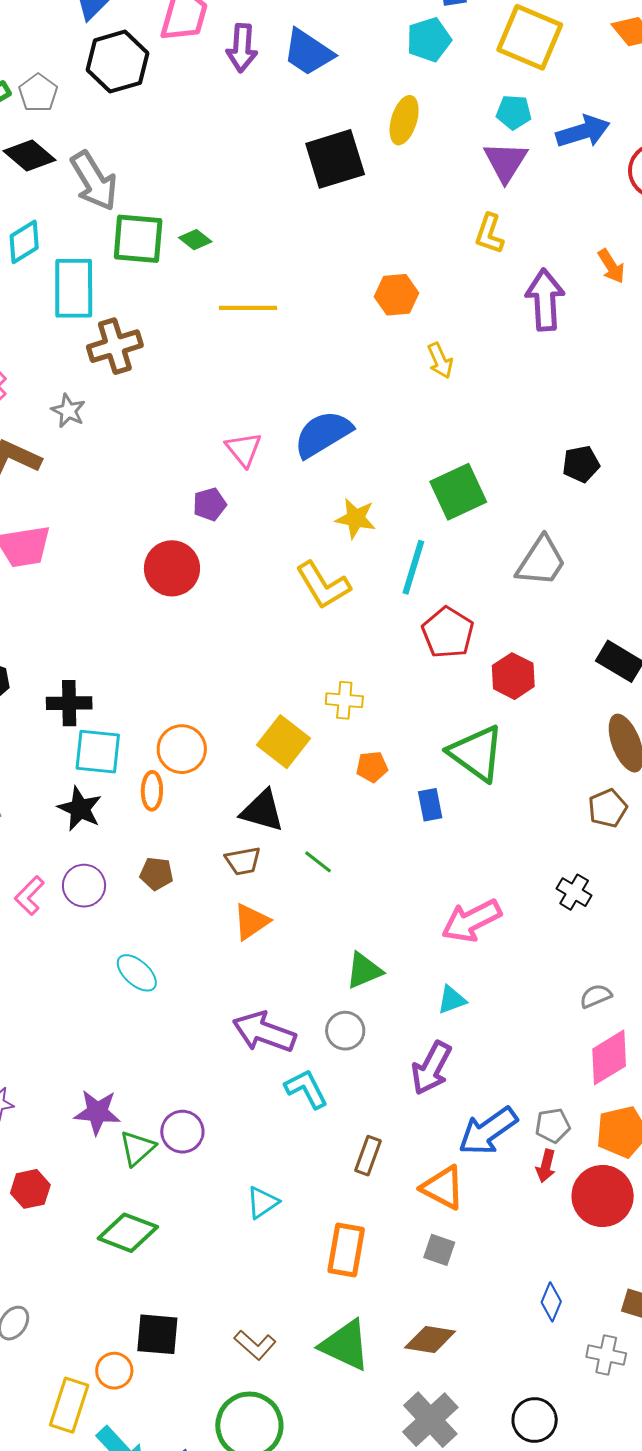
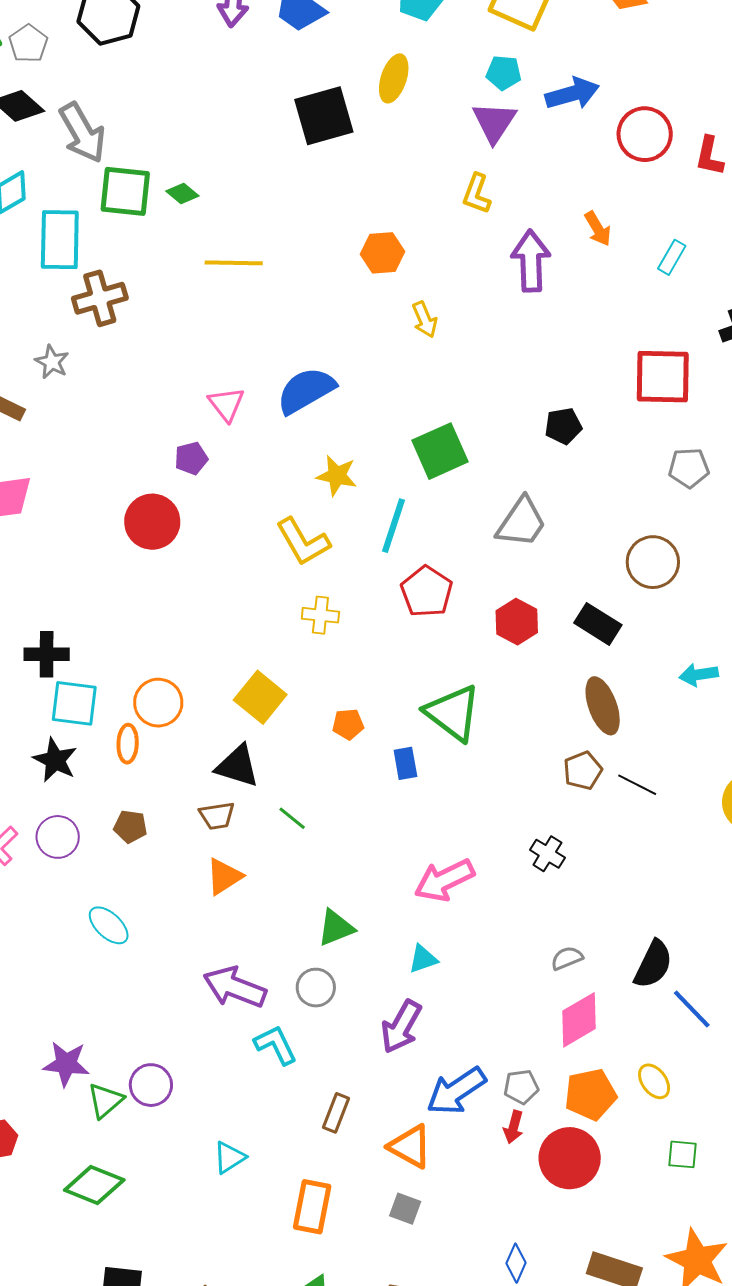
red hexagon: (513, 676) -> (517, 622), moved
yellow cross: (344, 700) -> (320, 615), moved

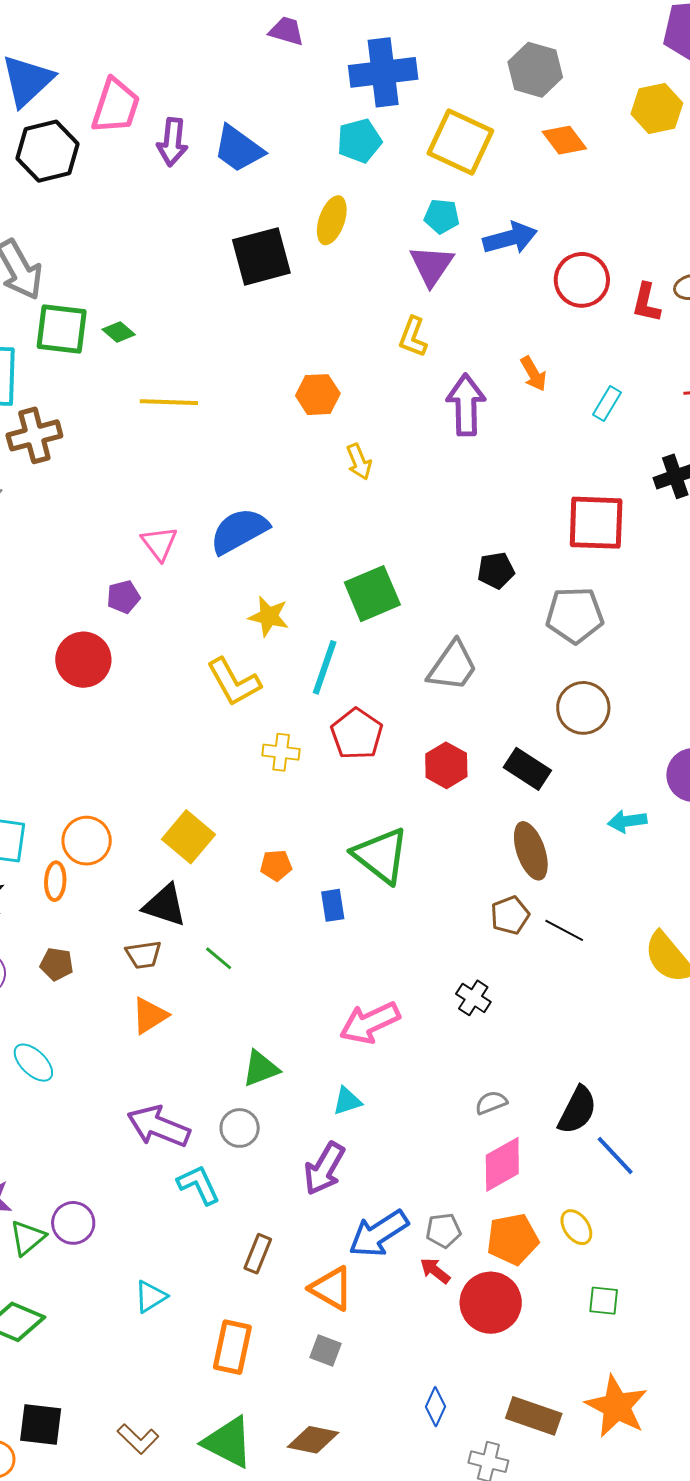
gray pentagon: (689, 468) -> (575, 615), moved, size x1.4
yellow cross: (320, 615) -> (281, 752), moved
red arrow: (514, 1127) -> (435, 1271), turned 112

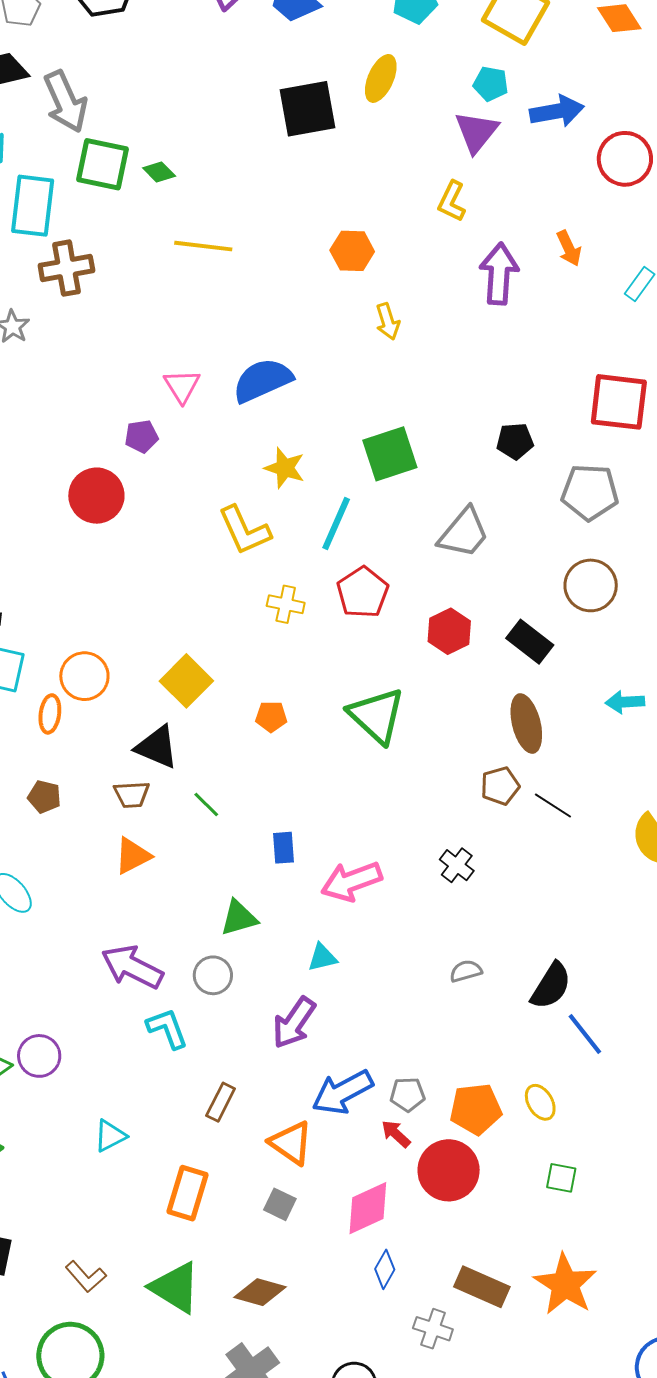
blue rectangle: (333, 905) -> (284, 848), moved
pink diamond: (502, 1164) -> (368, 1208), moved

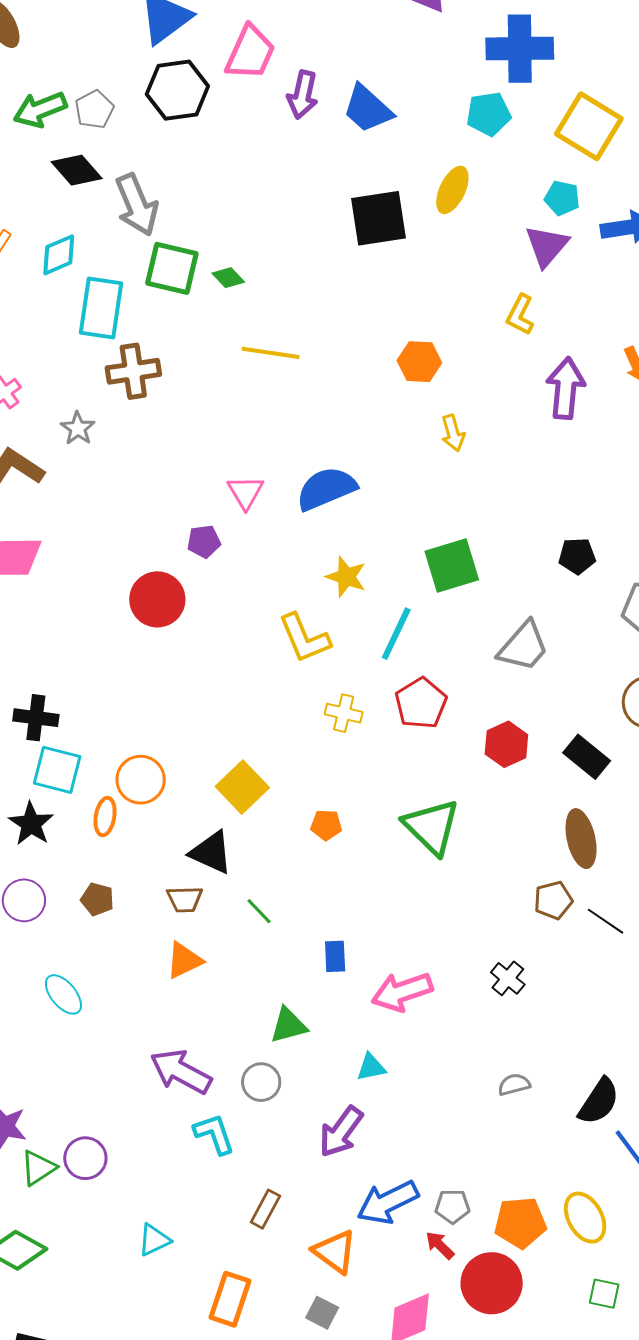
yellow ellipse: (540, 1102) -> (585, 1218), size x1.4

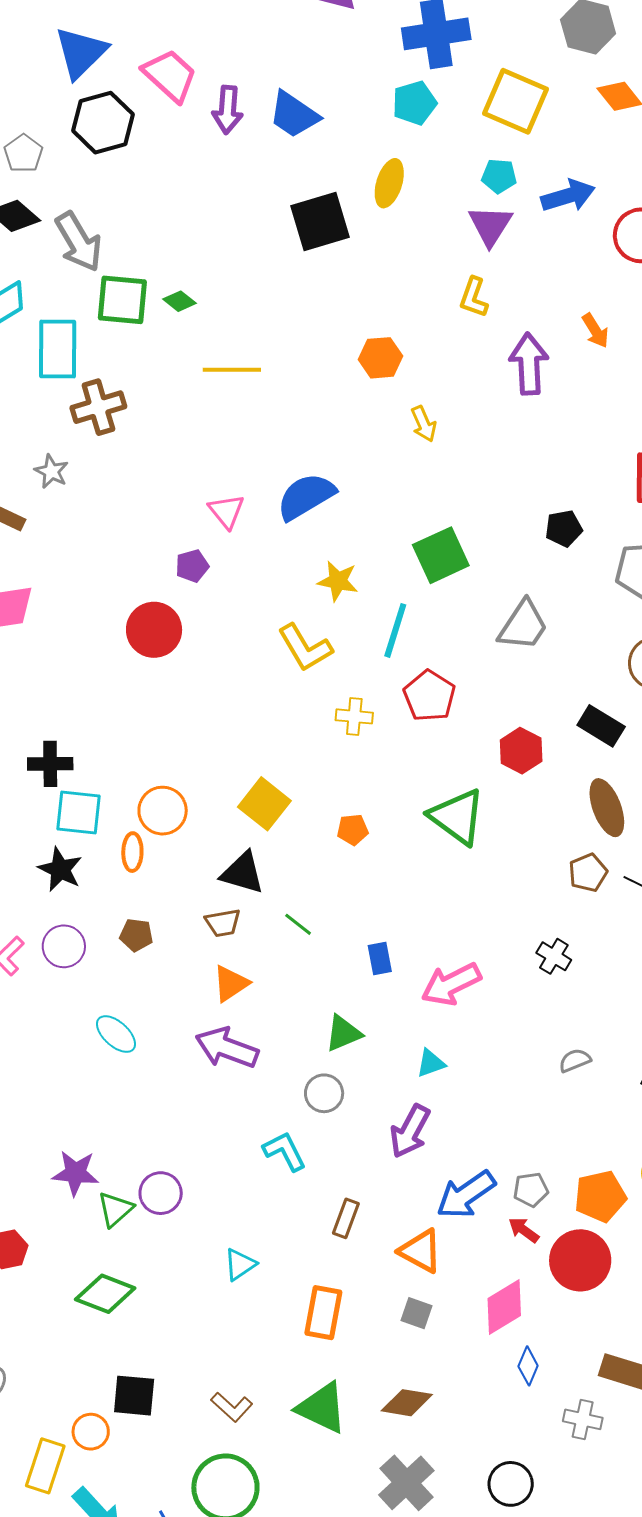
pink trapezoid: (250, 53) -> (170, 75), turned -64
red hexagon: (506, 744) -> (521, 751), moved
purple arrow: (181, 1072) -> (227, 1048), moved

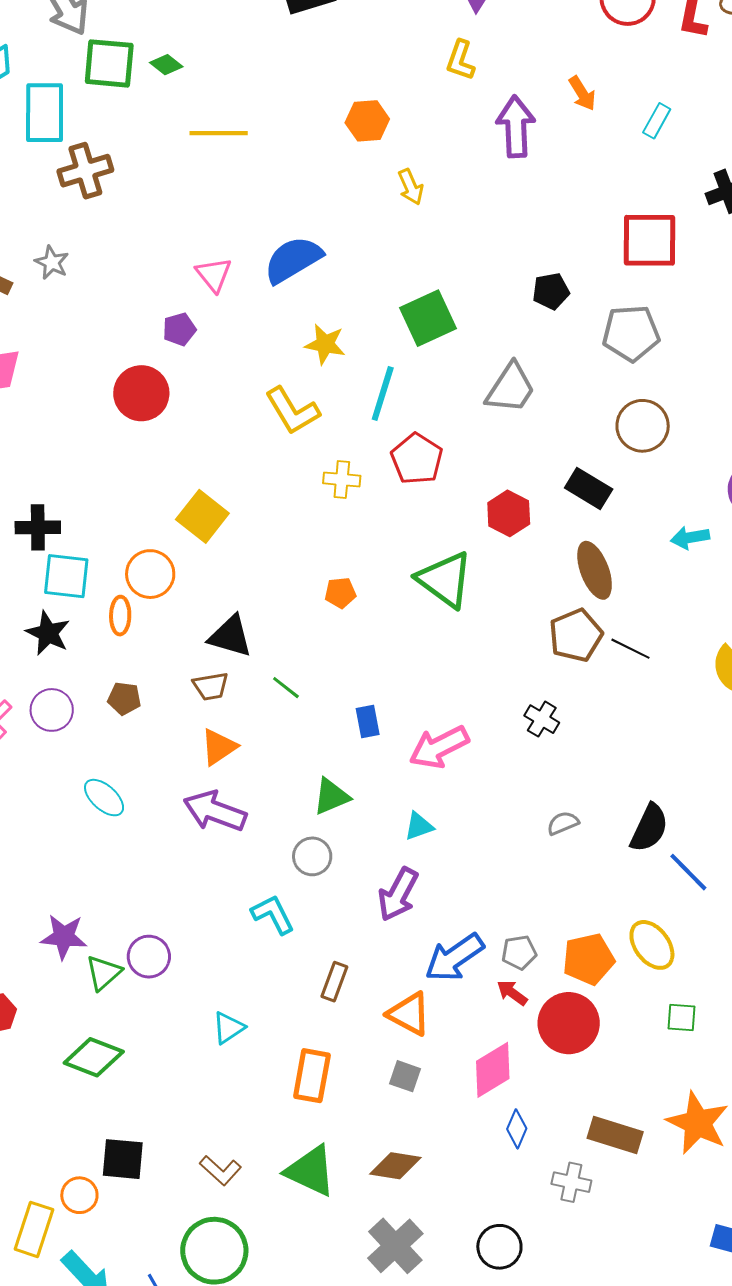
gray star: (51, 471) -> (52, 262), moved
yellow square: (264, 804) -> (202, 516), moved
brown pentagon: (588, 873) -> (576, 635), size x1.4

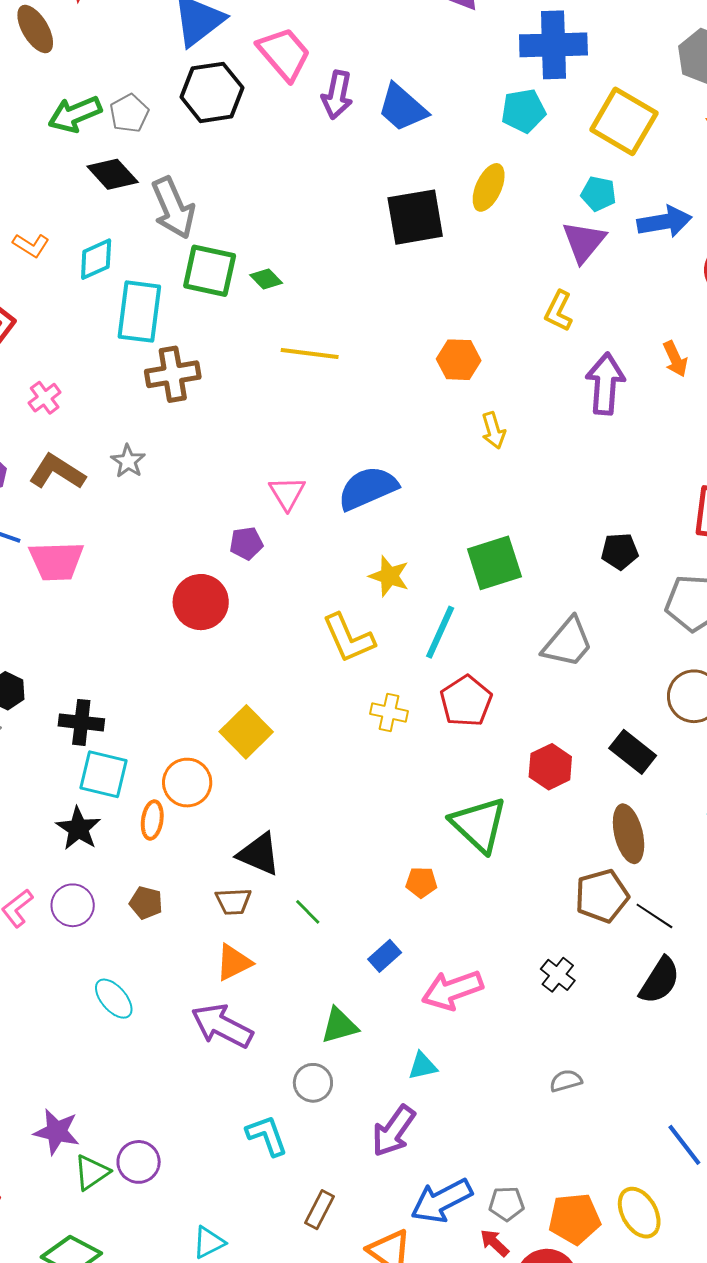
orange pentagon: (340, 593) -> (421, 882), moved
blue rectangle: (368, 722) -> (385, 956), turned 52
black semicircle: (649, 828) -> (660, 980), moved

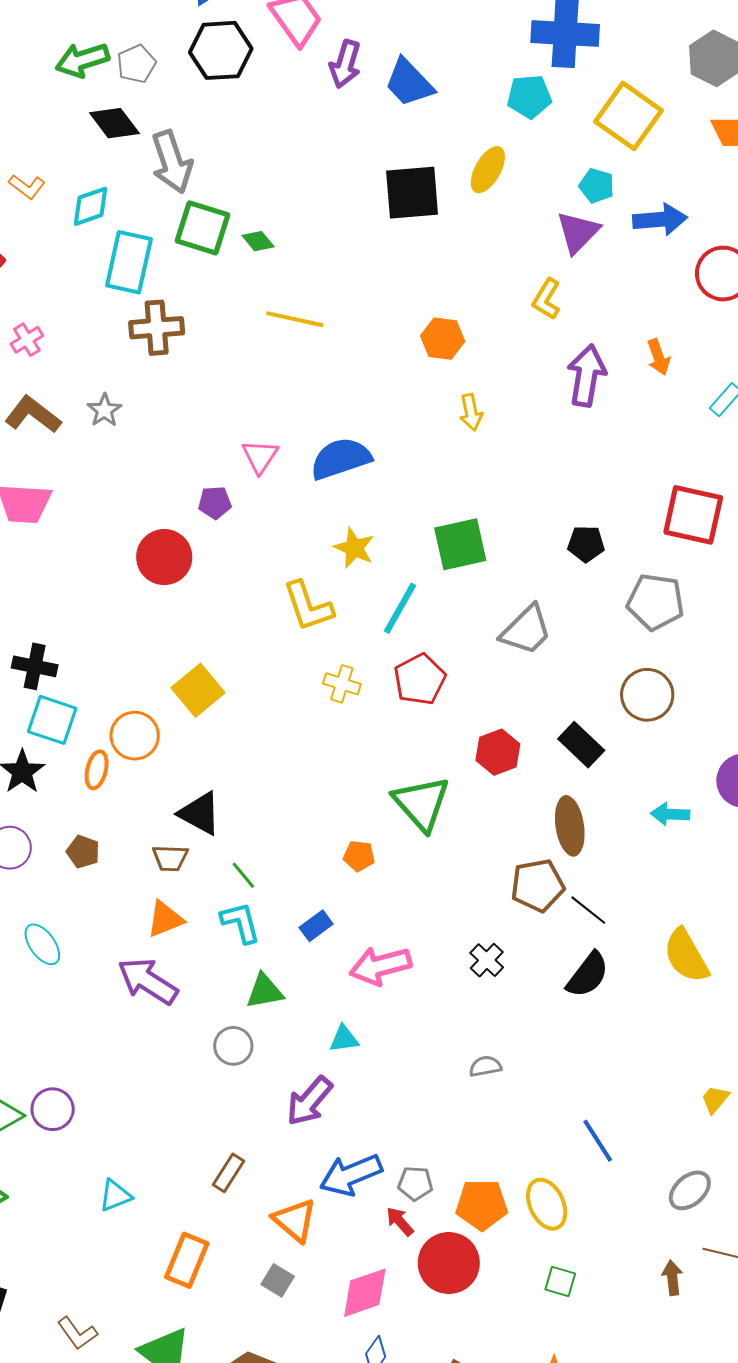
cyan L-shape: (267, 1135) -> (241, 922), moved

